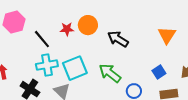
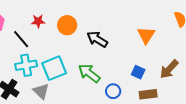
red star: (67, 29) -> (38, 21), moved
blue square: (159, 72) -> (138, 72), turned -32

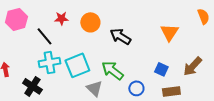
gray triangle: (41, 91) -> (94, 88), moved

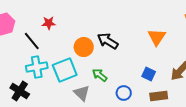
orange circle: (90, 22) -> (84, 47), moved
green arrow: (112, 70) -> (100, 75), size x0.7

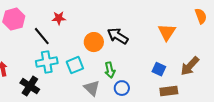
cyan square: (65, 70) -> (75, 65), size x0.7
green arrow: (100, 75) -> (110, 70), turned -140
blue circle: (124, 93) -> (122, 88), moved

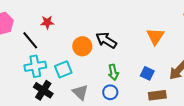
green arrow: (110, 70) -> (113, 72), moved
black cross: (30, 86) -> (43, 90), moved

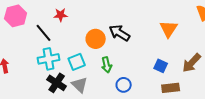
green arrow: (113, 72) -> (107, 65), moved
gray triangle: (80, 92) -> (80, 85), moved

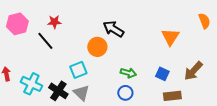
red star: (61, 15) -> (54, 22), moved
black arrow: (120, 33) -> (113, 29), moved
cyan cross: (49, 59) -> (31, 84), moved, turned 35
green arrow: (107, 65) -> (128, 73), moved, turned -63

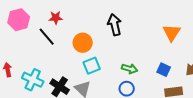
black arrow: (113, 29) -> (115, 25), turned 45
orange circle: (97, 47) -> (83, 43), moved
cyan square: (78, 70) -> (92, 66), moved

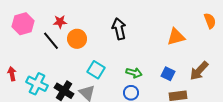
orange triangle: (172, 33) -> (176, 37), turned 42
orange circle: (83, 43) -> (77, 39), moved
cyan square: (92, 66) -> (96, 70), turned -36

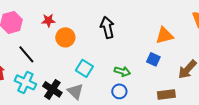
black line: (51, 41) -> (26, 54), moved
blue square: (168, 74) -> (153, 59), moved

